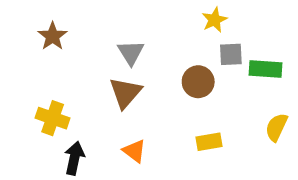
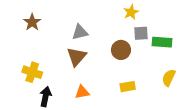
gray triangle: (131, 53) -> (80, 32), turned 49
orange triangle: (134, 151) -> (82, 92), turned -48

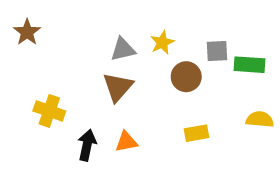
yellow star: (131, 12) -> (162, 42), moved
brown star: (32, 22) -> (27, 32), moved
yellow semicircle: (169, 78) -> (260, 119), turned 70
black arrow: (45, 97) -> (87, 145), moved

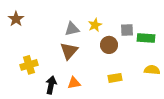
yellow cross: (49, 111) -> (29, 65), turned -36

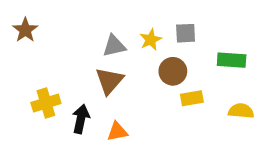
gray square: (127, 30) -> (186, 33), moved
yellow rectangle: (115, 78) -> (192, 98), moved
black arrow: (51, 85) -> (81, 119), moved

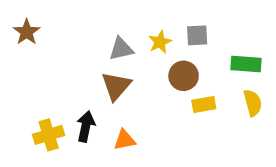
yellow cross: (46, 103) -> (49, 135), moved
yellow semicircle: (241, 111) -> (253, 103), moved, turned 70

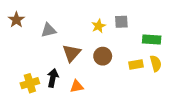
gray triangle: (121, 49) -> (49, 30), moved
brown circle: (184, 76) -> (103, 56), moved
yellow rectangle: (204, 105) -> (136, 64), moved

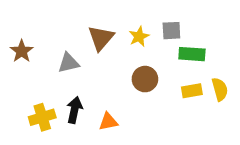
brown star: (16, 20) -> (22, 51), moved
gray triangle: (49, 30) -> (69, 63), moved
green rectangle: (152, 39) -> (192, 54), moved
brown triangle: (71, 53) -> (101, 38), moved

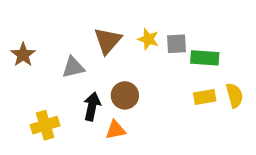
gray square: (171, 31) -> (177, 44), moved
yellow star: (139, 36) -> (148, 39), turned -30
brown circle: (145, 79) -> (125, 95), moved
black arrow: (74, 110) -> (92, 106), moved

